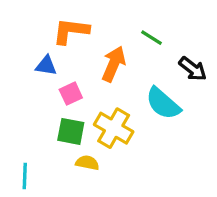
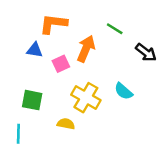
pink square: (71, 94) -> (61, 64), moved
cyan semicircle: (163, 103) -> (123, 91), moved, size x0.7
green square: (71, 131) -> (32, 100), moved

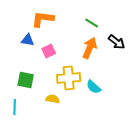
orange arrow: (86, 49) -> (90, 48), moved
cyan semicircle: (123, 91) -> (94, 87), moved
yellow cross: (86, 98) -> (69, 78), turned -35

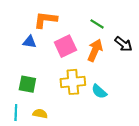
pink square: (49, 51) -> (65, 46), moved, size x1.5
yellow semicircle: (53, 99) -> (40, 114), moved

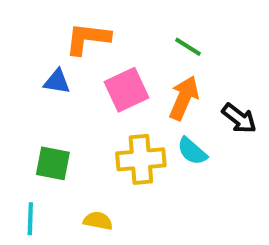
black arrow: (123, 44) -> (239, 118), moved
cyan semicircle: (99, 91) -> (192, 151), moved
yellow semicircle: (40, 114) -> (98, 221), moved

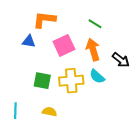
orange arrow: (184, 98) -> (93, 50), turned -40
green square: (53, 163) -> (42, 81), moved

